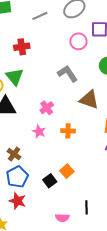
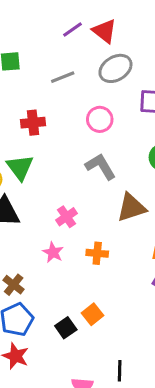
pink circle: (78, 41) -> (100, 119), moved
brown triangle: (89, 100) -> (131, 208), turned -40

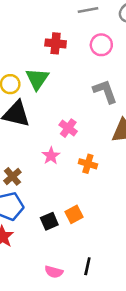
pink circle: (100, 119) -> (101, 45), moved
pink cross: (66, 217) -> (68, 128), turned -30

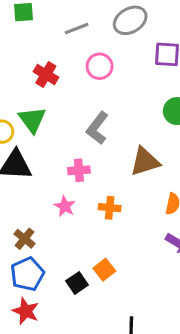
red cross: (56, 43) -> (46, 74), turned 36
gray L-shape: (105, 91) -> (97, 128), moved, turned -112
pink cross: (68, 128) -> (79, 170), turned -30

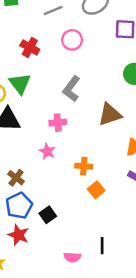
orange cross: (110, 208) -> (84, 166), moved
orange square: (104, 270) -> (96, 190), moved
black square: (77, 283) -> (48, 215), moved

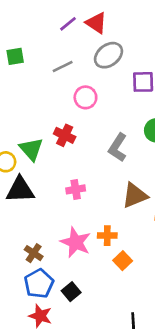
red cross: (30, 47) -> (65, 135), moved
gray L-shape: (72, 89) -> (118, 147), moved
brown triangle: (110, 114) -> (135, 195), moved
pink star: (47, 151) -> (76, 242), moved, size x1.6

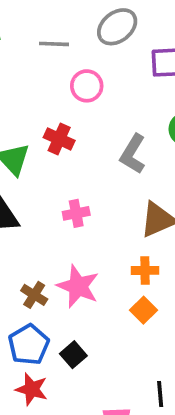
gray line: (63, 66) -> (54, 44), turned 30
orange cross: (107, 236) -> (145, 270), moved
brown cross: (34, 253) -> (34, 295), moved

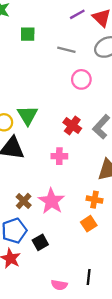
red cross: (59, 139) -> (72, 125), moved

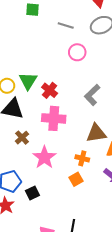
red cross: (72, 125) -> (50, 90), moved
pink cross: (59, 156) -> (54, 118), size x1.6
brown cross: (24, 201) -> (22, 138), moved

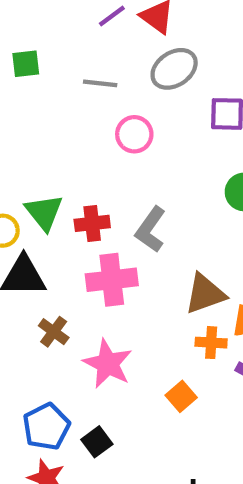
red cross: (50, 90) -> (92, 223), turned -35
gray L-shape: (92, 95) -> (151, 229), moved
orange cross: (82, 158) -> (211, 343), moved

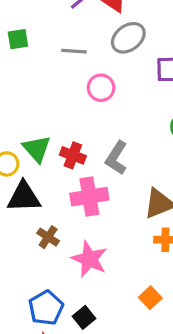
red cross: (92, 223) -> (73, 155), turned 30
orange square: (181, 396) -> (150, 298), moved

